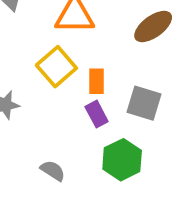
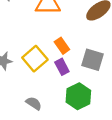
yellow square: (56, 67) -> (35, 59), moved
orange rectangle: (97, 81) -> (62, 46), turned -35

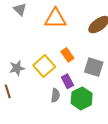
purple rectangle: (62, 67) -> (67, 81), moved
gray semicircle: (34, 103) -> (55, 95), moved, turned 64

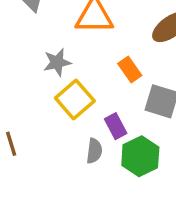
orange rectangle: (67, 55) -> (130, 69), moved
gray star: (17, 68) -> (57, 62), moved

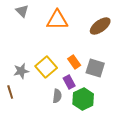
gray star: (57, 62) -> (21, 71), moved
orange rectangle: (130, 69) -> (74, 62), moved

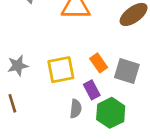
yellow square: (46, 67) -> (61, 70), turned 30
gray star: (21, 71) -> (18, 66), moved

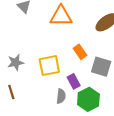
orange rectangle: (99, 63) -> (80, 52), moved

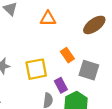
orange triangle: (61, 16) -> (48, 18), size x0.7

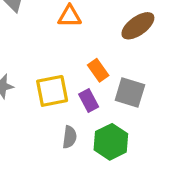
purple rectangle: (61, 85) -> (89, 100), moved

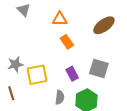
orange rectangle: (98, 70) -> (67, 42), moved
yellow square: (52, 91) -> (37, 75), moved

